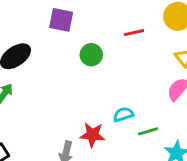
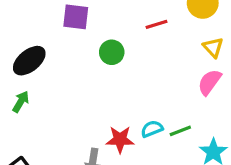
cyan semicircle: (123, 114) -> (152, 129), moved

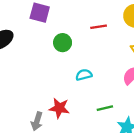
cyan semicircle: (152, 129) -> (84, 75), moved

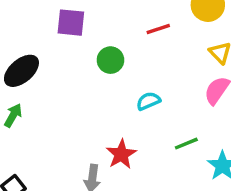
red star: (59, 108) -> (121, 154), turned -30

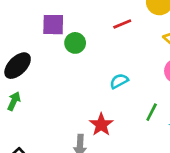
green circle: (110, 60) -> (75, 43), moved
green line: (186, 144) -> (152, 112), turned -36

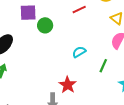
green line: (152, 112) -> (103, 66), moved

